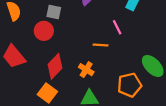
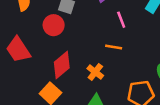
pink line: (117, 27) -> (121, 20), moved

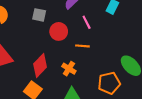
red circle: (54, 25) -> (59, 31), moved

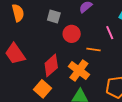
pink line: (87, 22) -> (110, 33), moved
orange cross: (69, 69) -> (79, 70), size x1.5

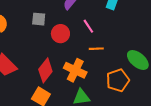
pink line: (110, 33) -> (88, 26), moved
orange line: (94, 49) -> (96, 49), moved

